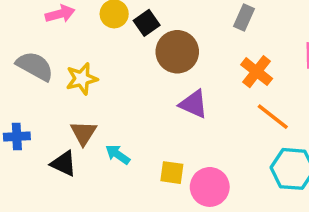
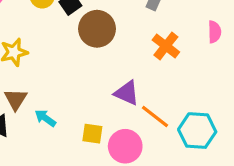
purple triangle: (193, 104) -> (127, 93), moved
orange line: (273, 117) -> (155, 116), moved

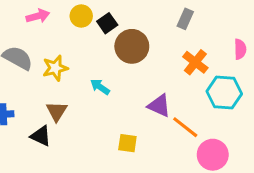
cyan arrow: (45, 118) -> (100, 87), moved
cyan hexagon: (197, 131) -> (224, 93), moved
pink circle: (125, 146) -> (213, 155), moved

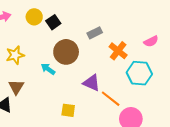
gray rectangle: (185, 19) -> (95, 33), moved, turned 40
brown circle: (132, 46) -> (66, 52), moved
pink semicircle: (240, 49) -> (151, 41), turned 64

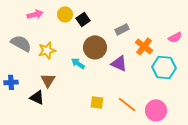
purple triangle: (92, 83) -> (119, 63), moved
orange line: (111, 99) -> (127, 104), moved

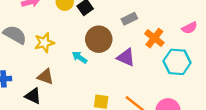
brown triangle: (48, 80) -> (45, 77), turned -42

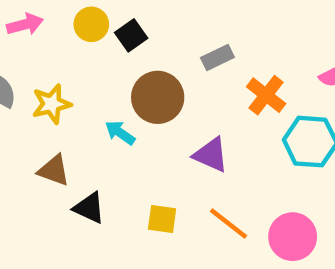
purple triangle: (126, 57) -> (211, 155), moved
black triangle: (33, 96) -> (89, 208), moved

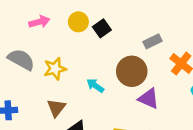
brown circle: (158, 97) -> (132, 71), moved
brown triangle: (54, 170) -> (56, 108), turned 48

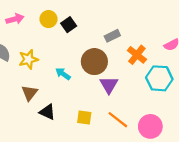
purple triangle: (149, 99) -> (109, 85), turned 36

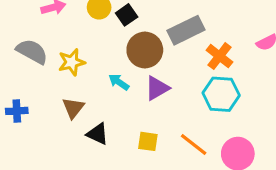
gray rectangle: (112, 36) -> (186, 30), size x1.6
brown circle: (94, 62) -> (145, 50), moved
cyan hexagon: (159, 78) -> (221, 94), moved
purple triangle: (109, 85) -> (157, 88), moved, turned 30

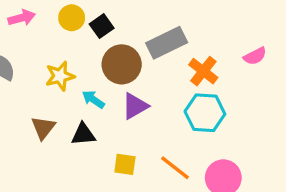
yellow star: (72, 62) -> (60, 76), moved
black triangle: (98, 134) -> (83, 134), moved, turned -30

